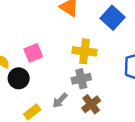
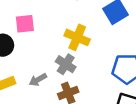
gray cross: (81, 79) -> (66, 64), turned 30

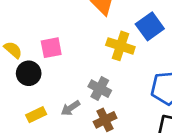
yellow cross: (77, 37) -> (120, 46), moved

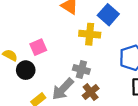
gray arrow: (70, 108) -> (63, 89), size x1.6

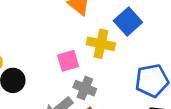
pink square: (38, 47) -> (68, 61), moved

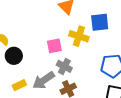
blue square: (128, 21) -> (100, 22), turned 30

